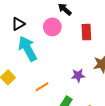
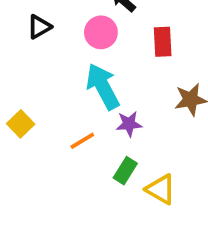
cyan arrow: (28, 49) -> (103, 87), moved
purple star: (78, 75) -> (129, 124), moved

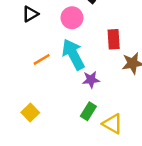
red rectangle: (163, 42) -> (114, 39), moved
yellow square: (21, 124) -> (30, 112), moved
orange line: (82, 141) -> (42, 59), moved

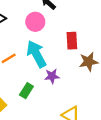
green rectangle: (88, 111) -> (26, 91), moved

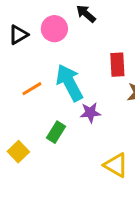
pink circle: (35, 22) -> (54, 29), moved

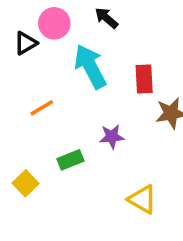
pink circle: (54, 29) -> (54, 23), moved
cyan arrow: (69, 83) -> (90, 66), moved
green rectangle: (56, 132) -> (70, 160), turned 36

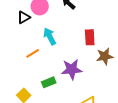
cyan arrow: (90, 66) -> (50, 36), moved, size x0.7
purple star: (112, 137) -> (72, 69), size x1.5

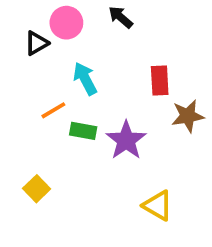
purple star: (72, 69) -> (126, 140), turned -30
green rectangle: (49, 82) -> (83, 131), moved, turned 32

